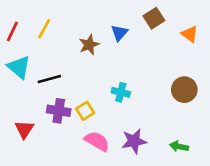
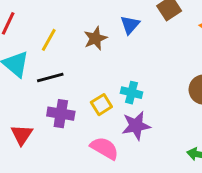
yellow line: (44, 29) -> (49, 40), moved
yellow square: (85, 111) -> (101, 105), moved
purple star: (134, 141) -> (136, 126), moved

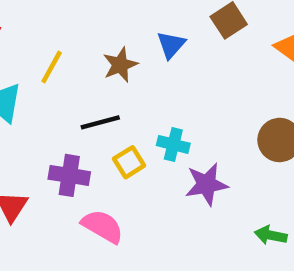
black line: (50, 78) -> (100, 122), moved
purple star: (136, 126) -> (207, 184), moved
pink semicircle: (104, 148) -> (102, 226), moved

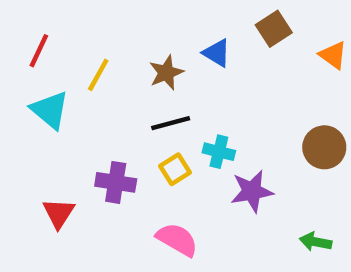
blue triangle: (171, 45) -> (217, 53), turned -40
black line: (100, 122) -> (171, 123), moved
pink semicircle: (102, 226) -> (177, 240), moved

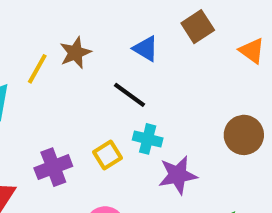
brown star: (166, 73) -> (75, 53), moved
black line: (171, 123) -> (130, 95), moved, turned 51
purple cross: (116, 182) -> (53, 167), turned -30

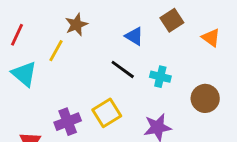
brown star: (75, 53) -> (76, 25), moved
cyan cross: (148, 139) -> (160, 77), moved
yellow square: (107, 155) -> (107, 113), size x1.4

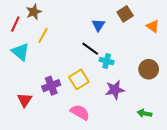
brown star: (76, 25) -> (34, 12), moved
blue triangle: (134, 36) -> (98, 25), turned 32
cyan cross: (160, 77) -> (107, 61), moved

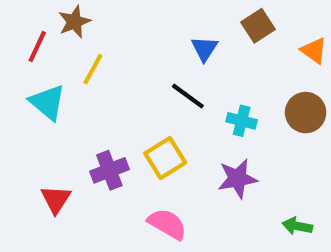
cyan cross: (107, 61) -> (242, 121), moved
brown circle: (149, 69) -> (306, 113), moved

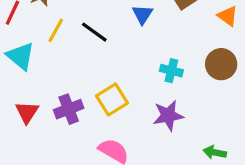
black line: (188, 96) -> (94, 32), moved
red triangle: (56, 199) -> (27, 112), moved

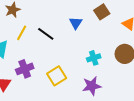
cyan cross: (171, 71) -> (94, 58), turned -32
purple cross: (69, 109) -> (25, 69), moved

